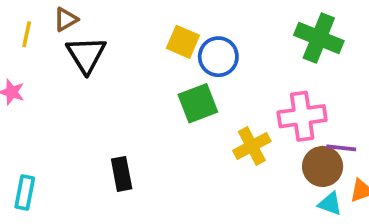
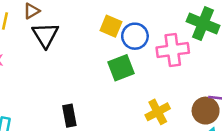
pink cross: (302, 116) -> (173, 50), moved
yellow cross: (252, 146) -> (158, 112), moved

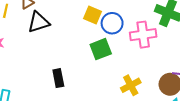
black triangle: (45, 35) -> (39, 22), turned 45
black rectangle: (69, 116) -> (58, 78), moved

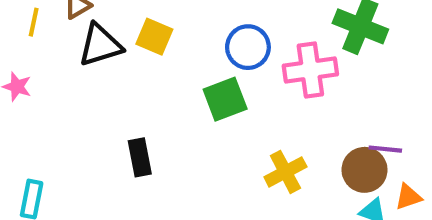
yellow square: (92, 15) -> (154, 37), moved

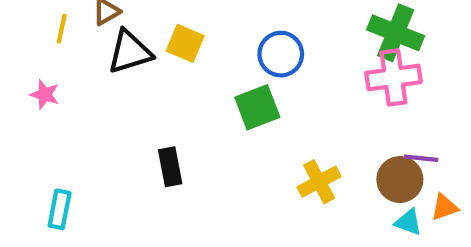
pink cross: (310, 70) -> (393, 77), moved

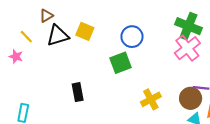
yellow line: (62, 29) -> (26, 37), moved, turned -56
pink cross: (393, 77) -> (187, 48), turned -30

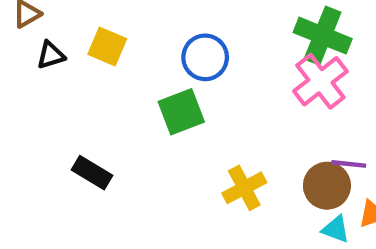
black triangle: (58, 36) -> (51, 55), size x0.6
black rectangle: (78, 92) -> (92, 173), turned -48

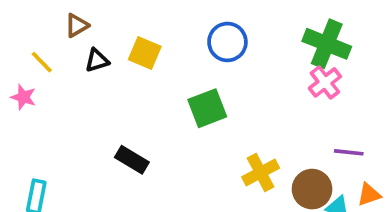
blue circle: (205, 57) -> (227, 42), moved
pink cross: (320, 81) -> (325, 82), size x0.7
brown circle: (327, 186) -> (312, 189), moved

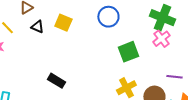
black triangle: (97, 60) -> (37, 27), turned 40
green square: (207, 108) -> (128, 52), moved

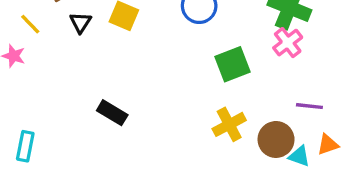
black triangle: (37, 27) -> (80, 22), turned 40

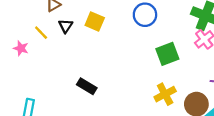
yellow line: (30, 24) -> (41, 33), moved

